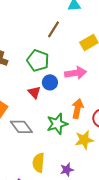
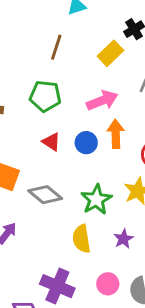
blue circle: (50, 82) -> (86, 143), moved
orange arrow: (78, 109) -> (116, 134), moved
green star: (57, 124) -> (96, 200), moved

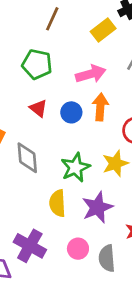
gray diamond: (45, 195) -> (27, 158), turned 40
purple star: (123, 239) -> (97, 207), size x1.6

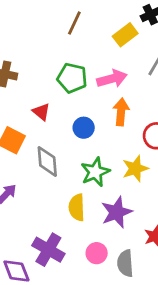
green pentagon: (37, 64) -> (72, 78), moved
red triangle: (38, 108) -> (41, 112), moved
blue circle: (71, 112) -> (84, 128), moved

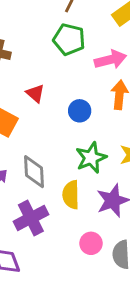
green pentagon: (72, 78) -> (69, 39), moved
gray diamond: (47, 161) -> (34, 172), moved
purple cross: (48, 250) -> (31, 218), moved, turned 32

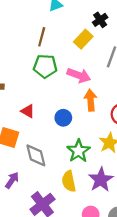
pink arrow: (110, 60) -> (79, 75), turned 45
gray diamond: (34, 172) -> (36, 155), moved

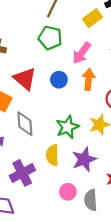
pink arrow: (79, 75) -> (82, 53), turned 95
red triangle: (28, 111) -> (25, 79), size x1.6
blue circle: (63, 118) -> (59, 80), moved

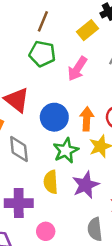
orange arrow: (89, 79) -> (87, 119), moved
blue circle: (59, 80) -> (54, 117), moved, size x1.5
purple cross: (22, 173) -> (19, 203), turned 30
pink circle: (68, 192) -> (46, 231), moved

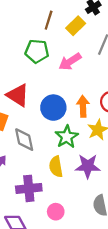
brown line: (43, 21) -> (49, 20), moved
pink arrow: (77, 69) -> (70, 62), turned 30
purple star: (86, 185) -> (88, 166), turned 30

